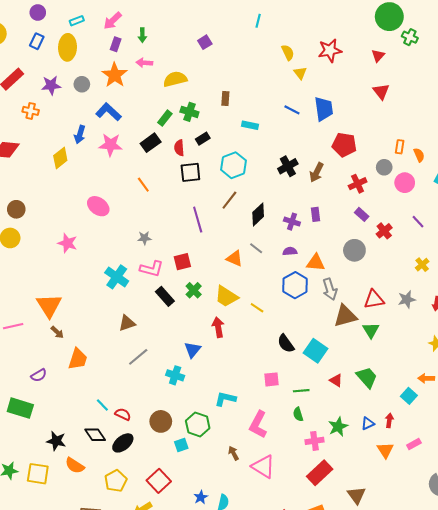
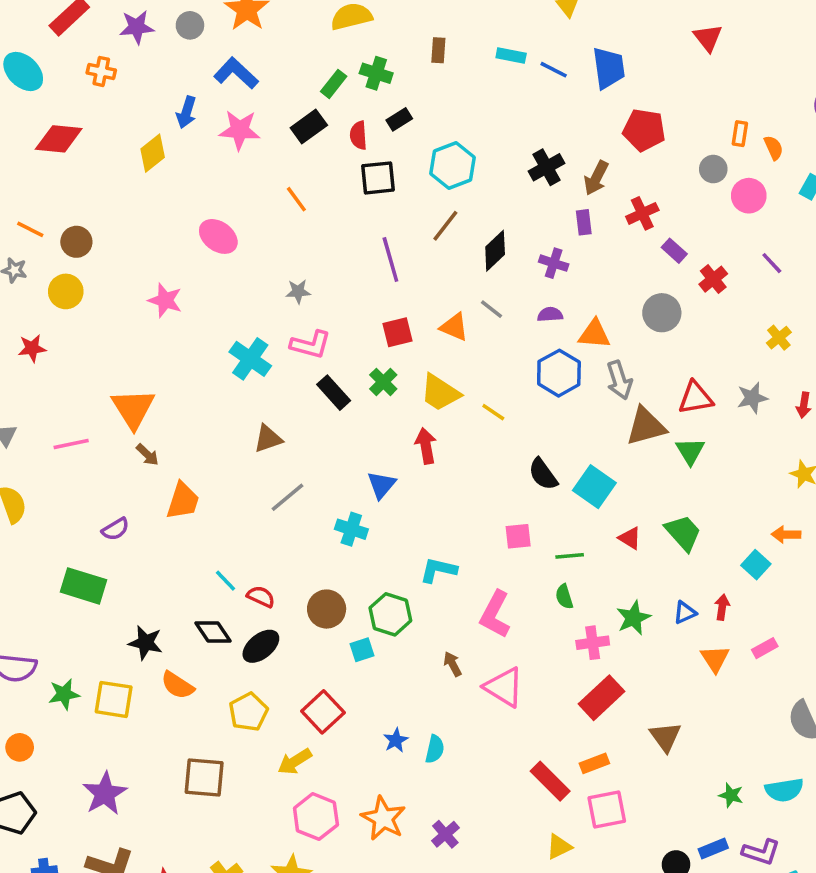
cyan rectangle: (250, 125) -> (511, 56), moved
red cross: (358, 184) -> (642, 213), moved
purple rectangle: (316, 214) -> (584, 222), moved
red square: (182, 262) -> (397, 332), moved

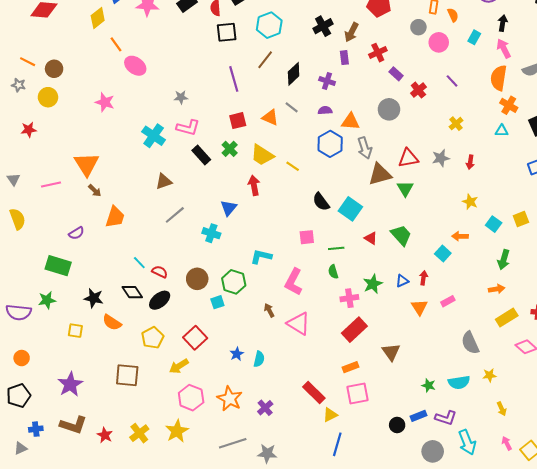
orange line: (296, 199) -> (116, 44), moved
green star: (64, 694) -> (47, 300), moved
yellow square: (114, 699) -> (75, 331), size x0.7
red rectangle: (550, 781) -> (314, 393), moved

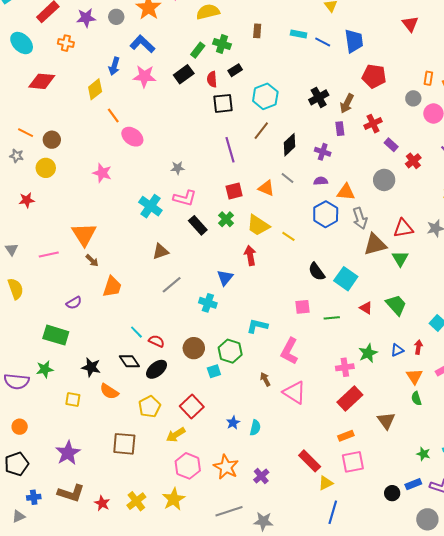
green semicircle: (333, 272) -> (416, 398), moved

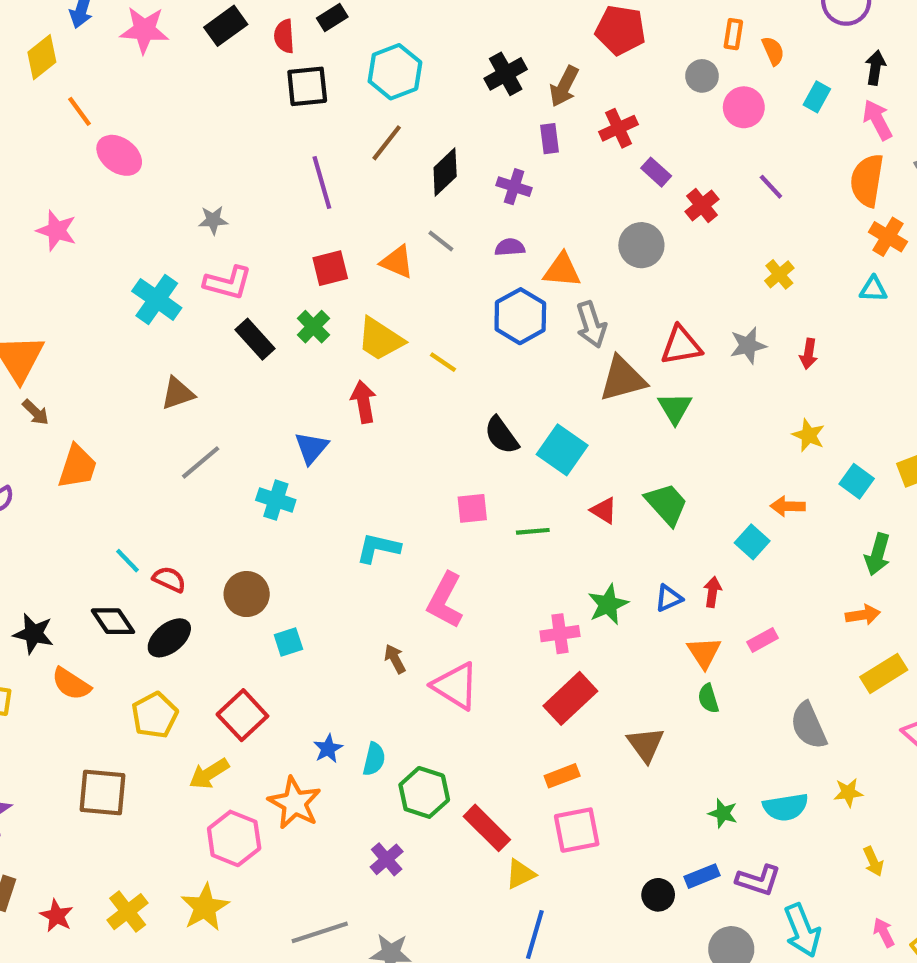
green hexagon: (230, 351) -> (424, 792), moved
orange star: (226, 467) -> (295, 803), moved

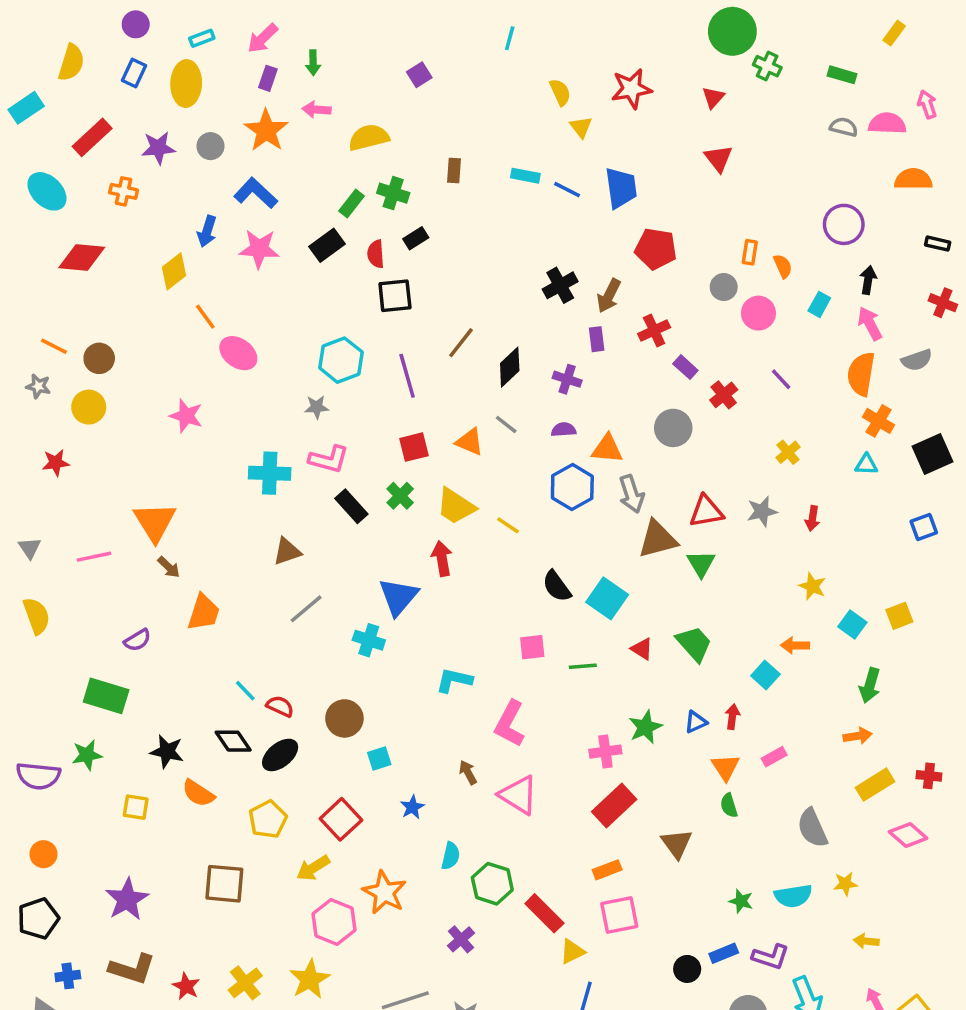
cyan hexagon: (395, 72) -> (341, 360), moved
cyan cross: (157, 299) -> (270, 473), turned -33
blue triangle: (311, 448) -> (398, 597), size x1.4
blue star: (328, 749) -> (412, 807), moved
yellow arrow: (873, 861) -> (866, 941), turned 120

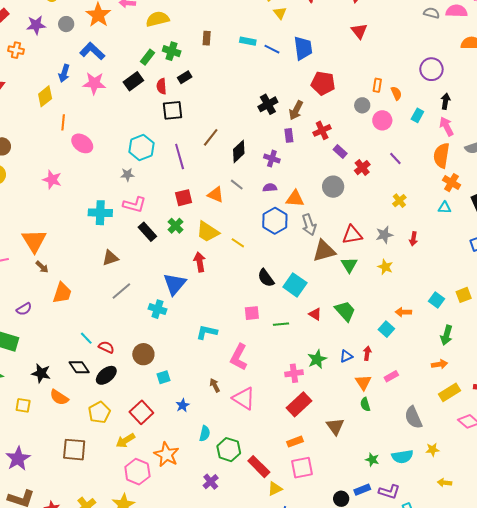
orange line: (205, 317) -> (63, 122), turned 42
yellow star: (812, 586) -> (385, 267), moved

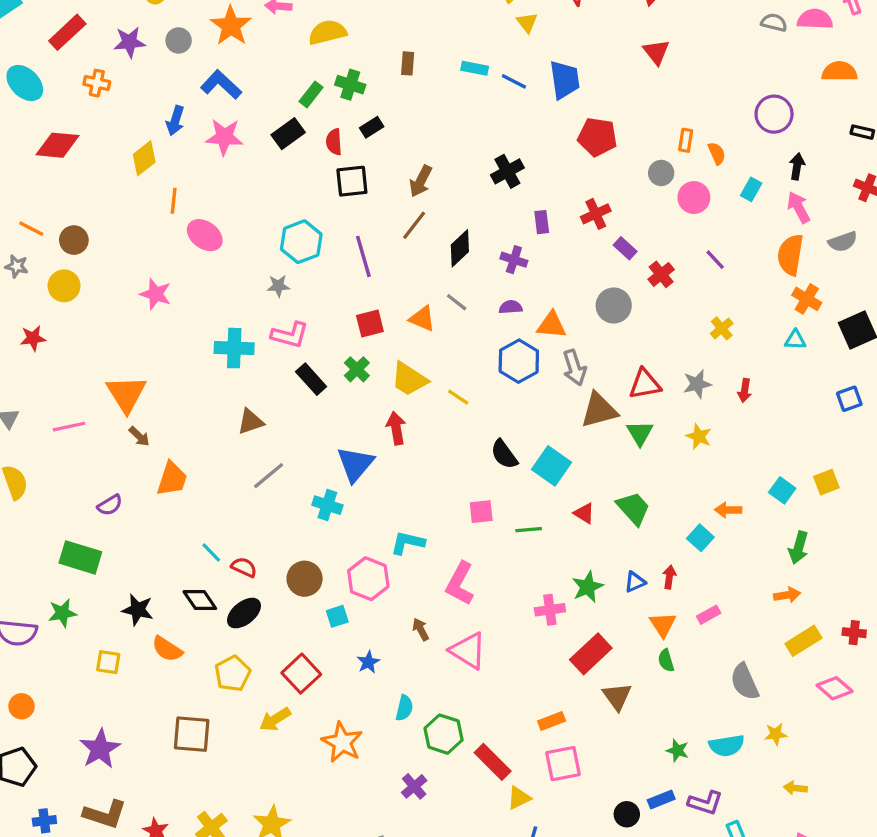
brown arrow: (296, 110) -> (421, 181), moved
red rectangle: (299, 404) -> (591, 654), moved
pink hexagon: (137, 472) -> (368, 579), moved

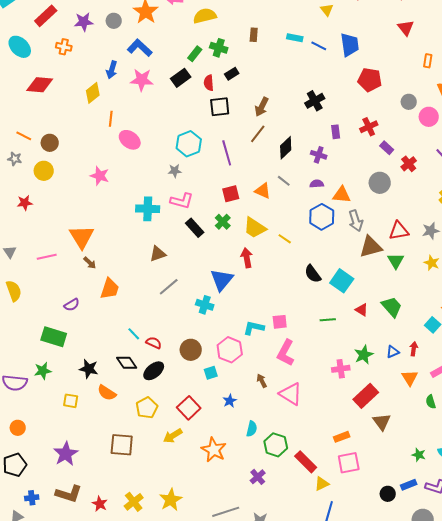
orange rectangle: (686, 140) -> (428, 61), moved
pink square: (481, 512) -> (280, 322), moved
green semicircle: (666, 660) -> (431, 402), moved

